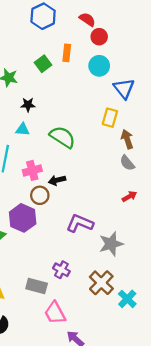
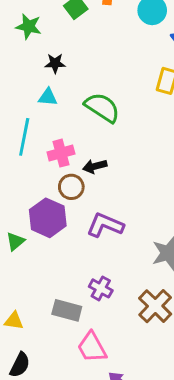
purple L-shape: (80, 223) -> (105, 225), moved

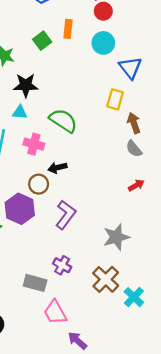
black star: (55, 63) -> (26, 85), size x1.5
pink cross: (61, 153) -> (34, 144), moved, turned 30
purple L-shape: (105, 225) -> (66, 215), turned 104

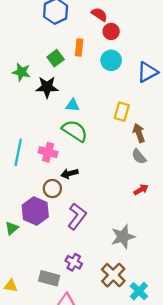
blue triangle: (130, 68) -> (147, 72), moved, turned 40
black star: (26, 85) -> (47, 87), moved
cyan triangle: (20, 112) -> (73, 105), moved

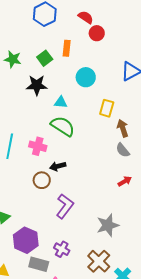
cyan circle: (111, 60) -> (86, 77), moved
green star: (21, 72) -> (13, 59), moved
purple hexagon: (35, 211) -> (26, 240), moved

